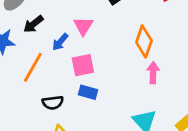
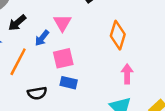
pink arrow: (153, 73) -> (127, 74), moved

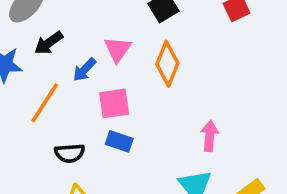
orange diamond: (118, 35) -> (167, 64), moved

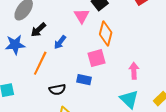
pink triangle: (118, 49) -> (82, 16), moved
pink square: (114, 103) -> (97, 58), moved

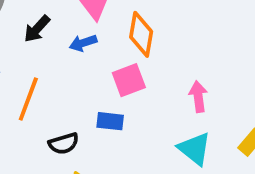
black arrow: (38, 30) -> (37, 29), moved
blue arrow: (60, 42) -> (83, 43), moved, turned 40

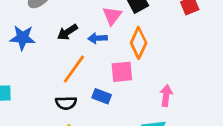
black arrow: (37, 29) -> (67, 32), moved
orange line: (28, 99) -> (74, 69), moved

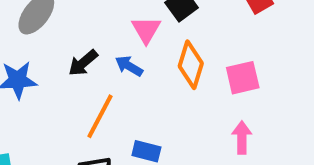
blue arrow: (98, 38) -> (129, 66), turned 42
pink square: (122, 72) -> (243, 78), moved

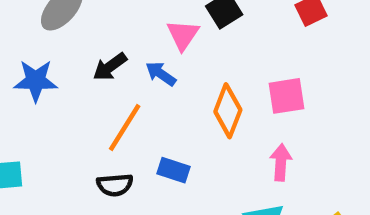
orange diamond: (191, 65) -> (228, 111), moved

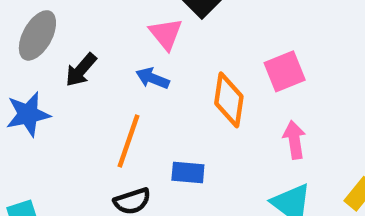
black arrow: (110, 67) -> (81, 70), moved

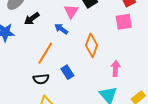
pink square: (285, 71) -> (124, 22), moved
blue rectangle: (188, 173) -> (67, 72), turned 40

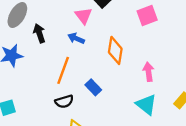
black arrow: (32, 19) -> (39, 33), turned 119

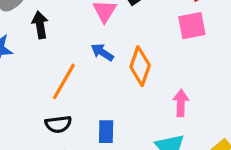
blue arrow: (76, 38) -> (102, 52), moved
blue rectangle: (93, 87) -> (106, 132), moved, turned 35

